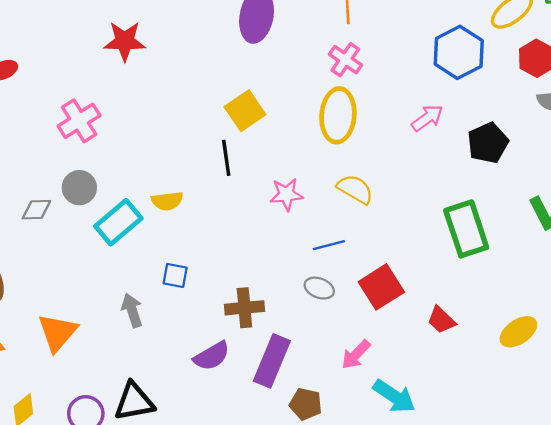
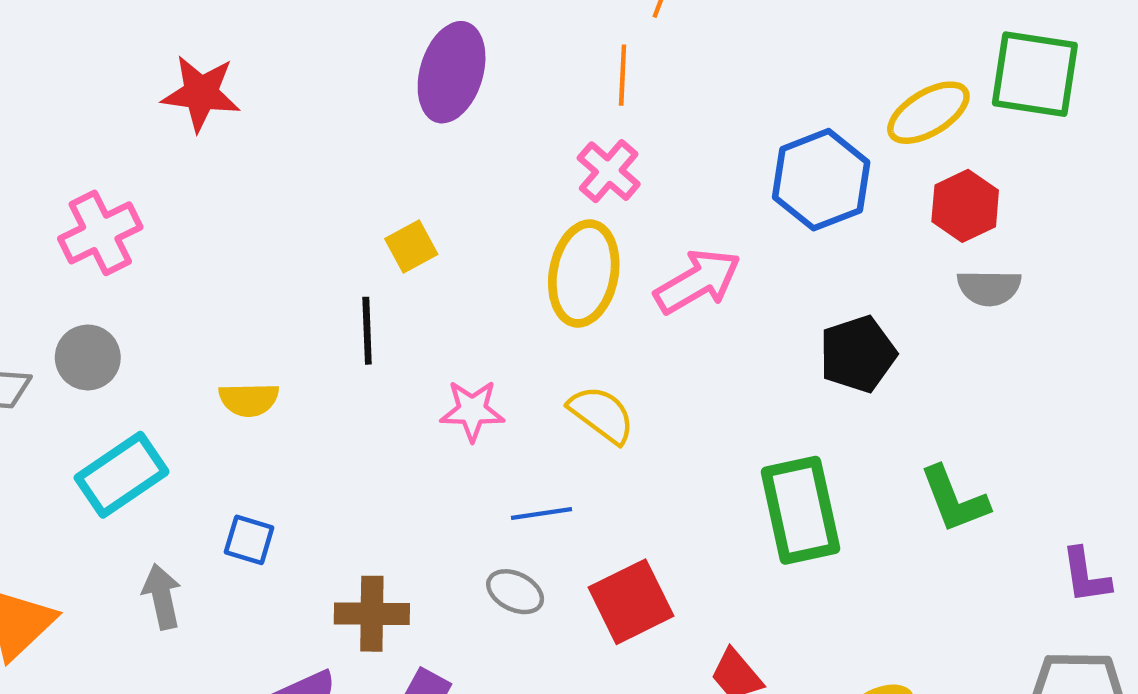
yellow square: (245, 111) -> (411, 246), size x0.7
pink arrow: (427, 118) -> (698, 281), moved, size x1.4
cyan rectangle: (118, 222) -> (122, 475), moved

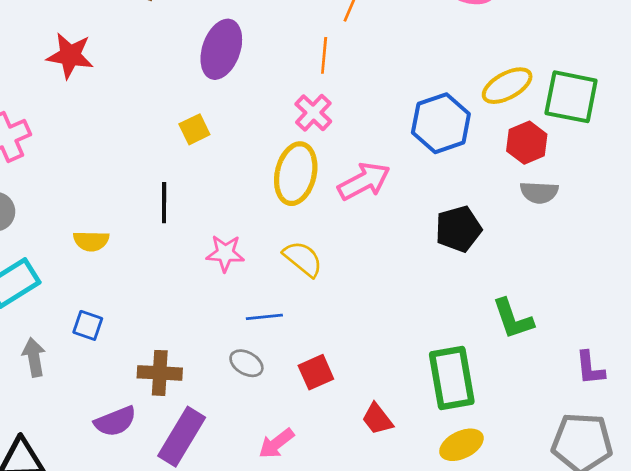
green square: (1035, 74) -> (571, 97), moved
yellow square: (411, 246) -> (194, 129), moved
green rectangle: (800, 510) -> (452, 378), moved
red square: (631, 602) -> (316, 372), size x0.7

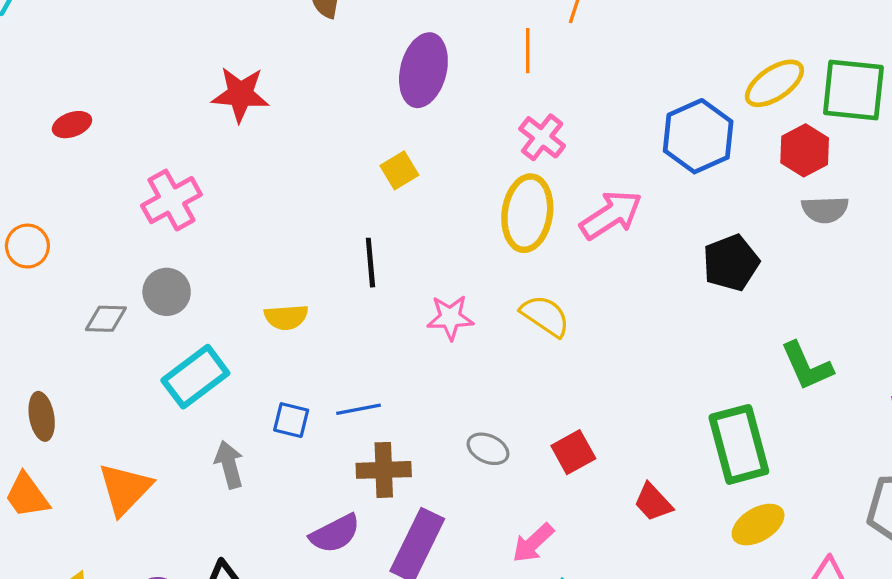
orange line: (324, 55) -> (528, 51), moved
blue line: (264, 317) -> (359, 409), moved

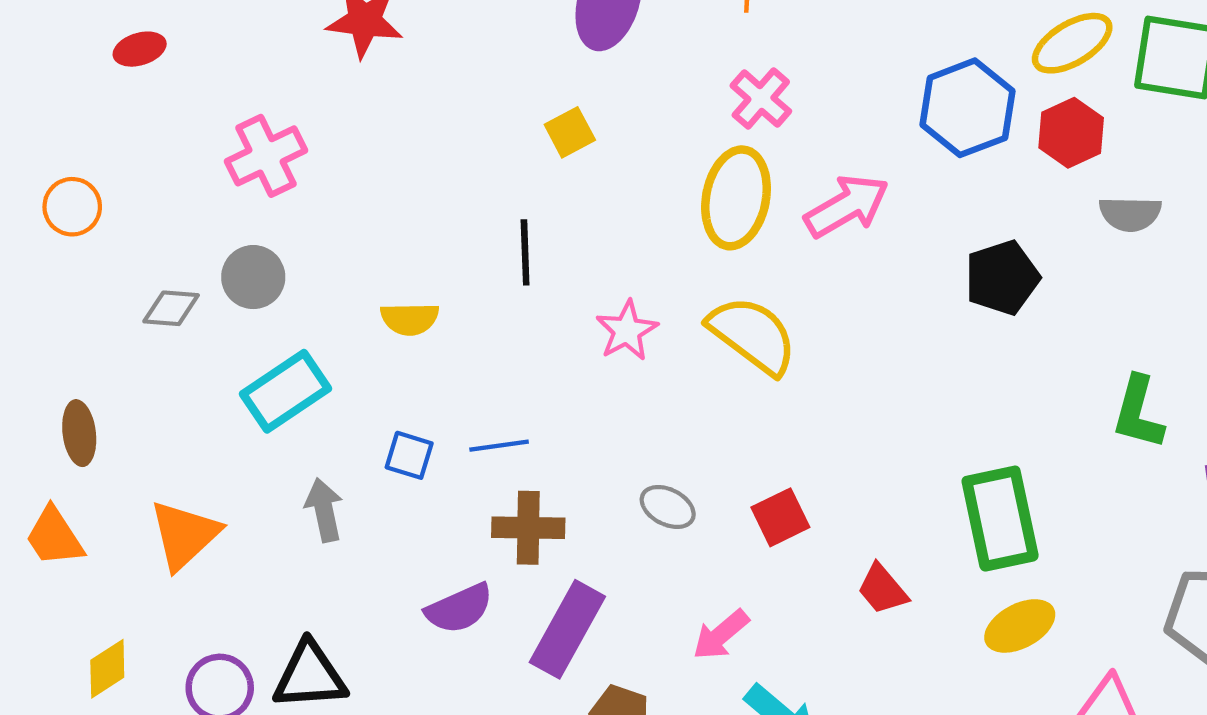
red hexagon: (805, 150) -> (1071, 133), moved
yellow semicircle: (545, 316) -> (753, 335), size x1.4
pink star: (450, 318) -> (627, 331), turned -30
green L-shape: (807, 366) -> (1138, 412), moved, turned 36

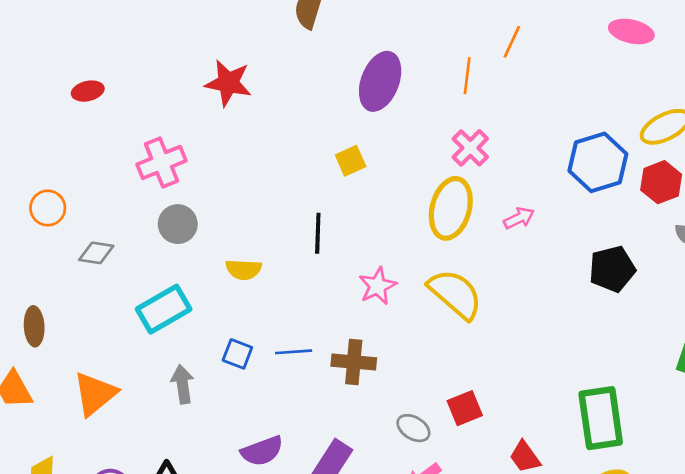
pink arrow: (847, 206) -> (519, 218), size x0.6
orange circle: (72, 207) -> (48, 208), moved
gray circle: (253, 277) -> (178, 224), moved
gray ellipse: (668, 507) -> (413, 428), moved
brown cross: (528, 528) -> (354, 362), moved

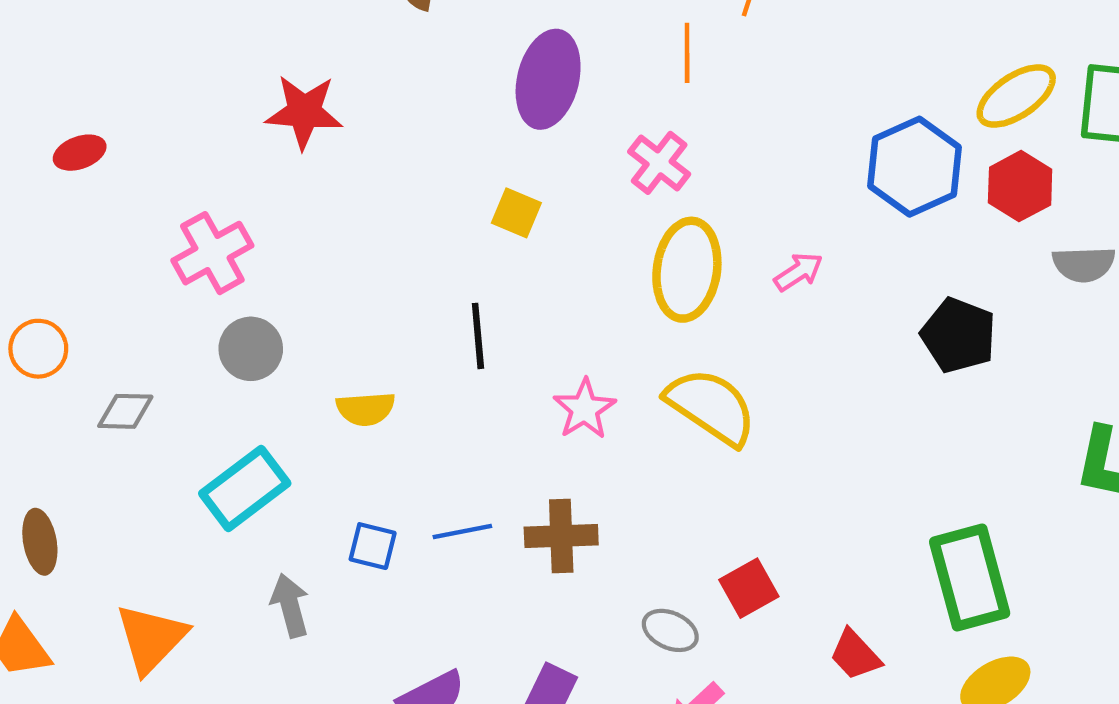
pink cross: (470, 148) -> (659, 163), moved
yellow square: (351, 161) -> (516, 213), turned -36
black pentagon: (612, 269) -> (959, 335), turned -30

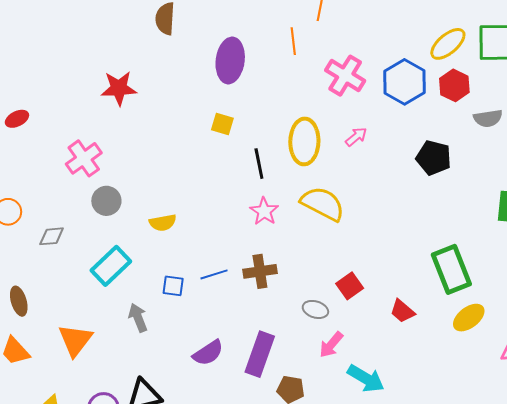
pink cross: (659, 163) -> (345, 76), moved, size x1.4
black line: (478, 336) -> (259, 164), moved

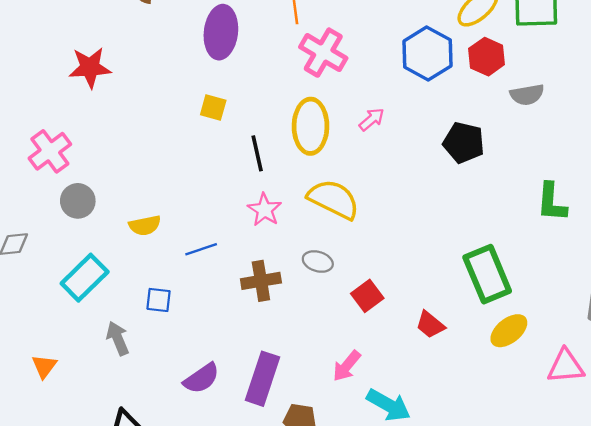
pink cross: (345, 76) -> (323, 53), moved
blue line: (214, 274) -> (201, 249), moved
gray ellipse: (315, 309) -> (318, 261), moved
orange triangle: (75, 340) -> (44, 366), size x0.6

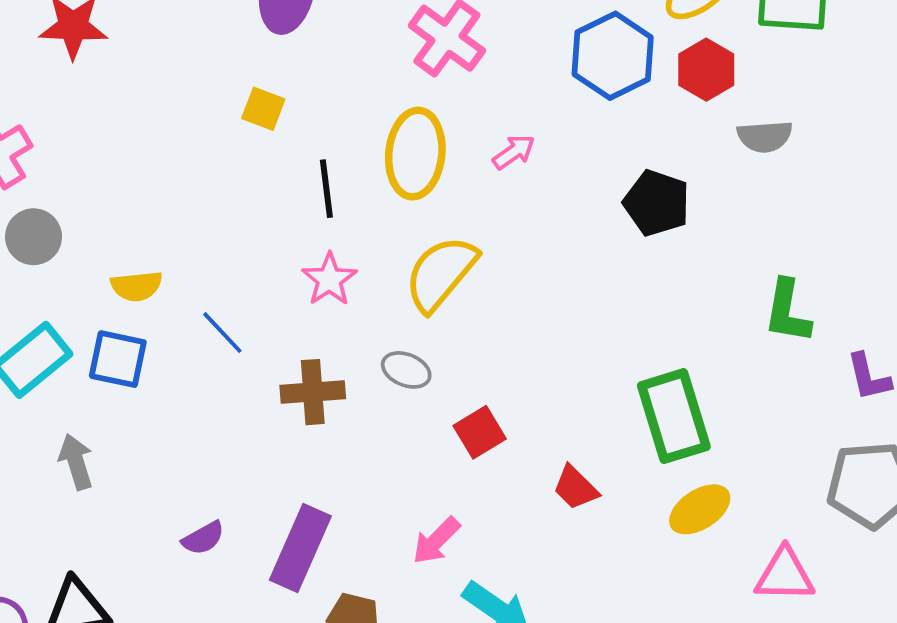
yellow semicircle: (334, 199) -> (441, 273), turned -82
blue line: (201, 249) -> (222, 333), turned 60
blue square: (159, 300) -> (118, 359), moved, size x1.4
purple semicircle: (201, 378) -> (203, 538), size x0.7

